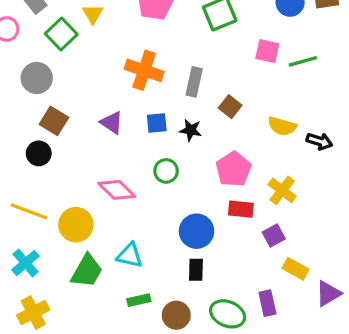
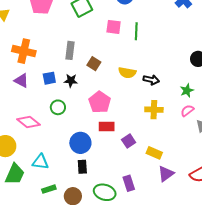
green line: (303, 61) -> (136, 31), turned -66
orange cross: (144, 70) -> (24, 51), moved
yellow cross: (282, 190) -> (154, 110), moved, turned -30
yellow rectangle: (295, 269) -> (154, 153), moved

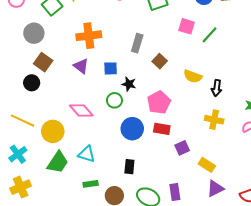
green line: (136, 31) -> (210, 35), turned 30
orange cross: (24, 51) -> (89, 36), turned -30
black arrow: (151, 80) -> (217, 88), turned 77
black star: (71, 81) -> (129, 84), moved
blue circle: (80, 143) -> (132, 129), moved

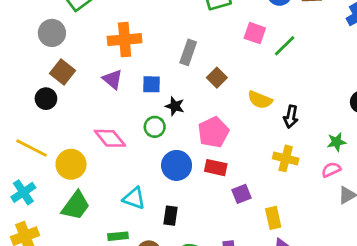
cyan triangle: (87, 154) -> (134, 198), moved
yellow rectangle: (207, 165) -> (273, 218), turned 42

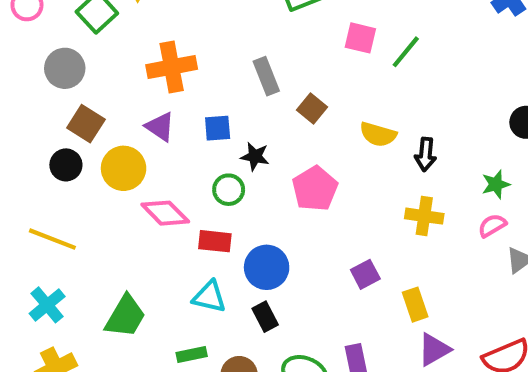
gray rectangle: (188, 52) -> (266, 76), turned -35
yellow circle: (71, 164) -> (124, 168), moved
blue circle: (177, 165) -> (267, 267), moved
red rectangle: (216, 168) -> (215, 241), moved
black rectangle: (171, 216) -> (265, 317), turned -30

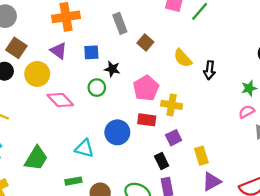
yellow semicircle: (378, 134) -> (183, 58), turned 30
yellow cross: (424, 216) -> (172, 105), moved
red rectangle: (215, 241) -> (147, 120), moved
black rectangle: (265, 317) -> (162, 161), moved

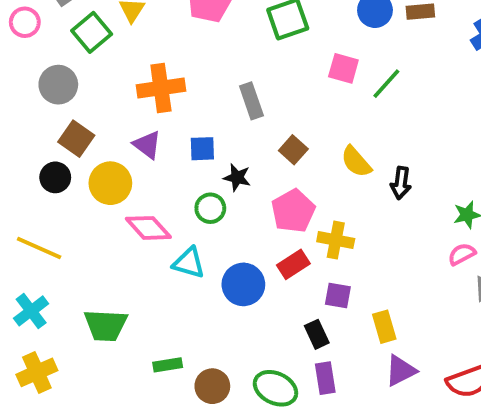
brown square: (145, 42) -> (293, 150), moved
red rectangle: (147, 120) -> (293, 264), turned -42
purple square: (174, 138) -> (338, 295), turned 35
cyan triangle: (84, 148) -> (189, 263), moved
green trapezoid: (36, 158) -> (106, 325), turned 60

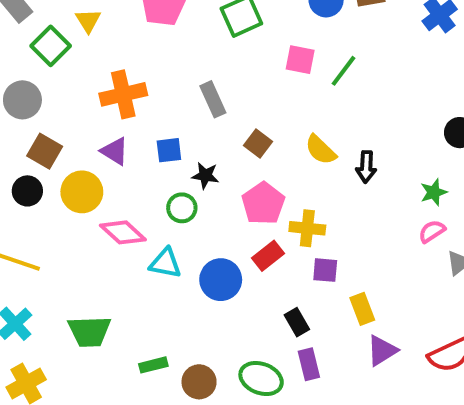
purple square: (338, 295) -> (325, 270), moved

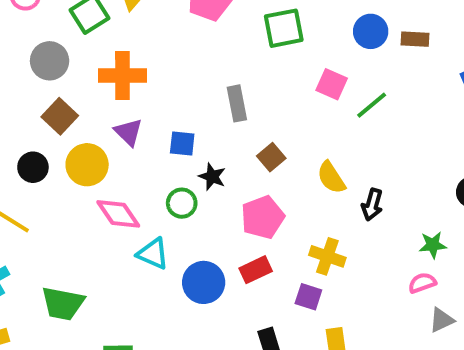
orange cross: (123, 94) -> (122, 76), moved
black circle: (27, 191) -> (33, 167), moved
yellow cross: (307, 228) -> (327, 256), moved

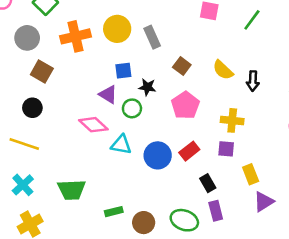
green line: (372, 105) -> (252, 20), moved
purple triangle: (128, 132) -> (108, 94), moved
yellow circle: (87, 165) -> (117, 29), moved
red rectangle: (256, 270) -> (189, 151), moved

